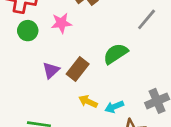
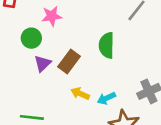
green circle: (28, 31) -> (31, 38), moved
green semicircle: (116, 54) -> (106, 45), turned -55

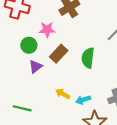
brown rectangle: (69, 62) -> (59, 54), moved

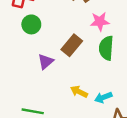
pink star: (47, 30) -> (100, 22), moved
green circle: (29, 45) -> (31, 24), moved

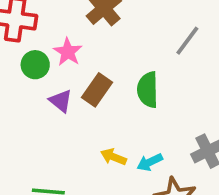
pink star: (100, 22) -> (68, 52), moved, turned -30
purple triangle: (46, 62) -> (61, 101), moved, turned -35

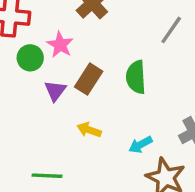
purple triangle: (61, 101) -> (55, 91), turned 30
yellow arrow: (113, 157) -> (89, 130), moved

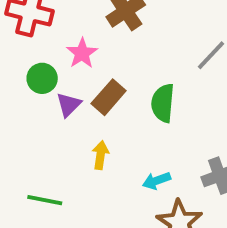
green circle: (30, 58) -> (42, 78), moved
yellow arrow: (89, 130) -> (100, 155), turned 70

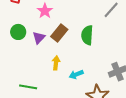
green circle: (42, 78) -> (18, 32), moved
cyan arrow: (156, 181) -> (76, 74), moved

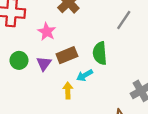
brown rectangle: (59, 33) -> (67, 55), turned 36
cyan arrow: (76, 74) -> (85, 75), moved

